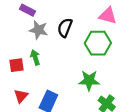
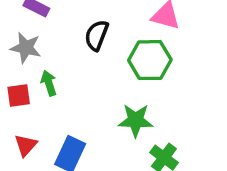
gray star: (38, 30) -> (26, 48), moved

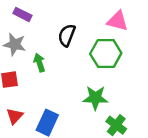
green arrow: (49, 83) -> (39, 63), moved

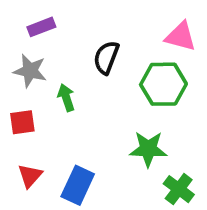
purple rectangle: (22, 14) -> (41, 27), turned -48

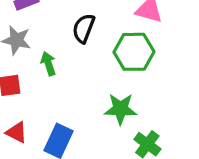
red triangle: (30, 176) -> (16, 132), turned -45

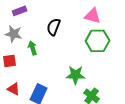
green hexagon: (134, 52) -> (98, 41), moved

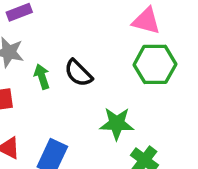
black semicircle: (54, 27) -> (78, 73), moved, turned -66

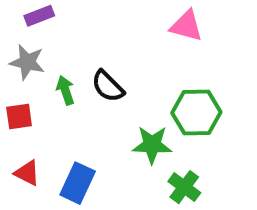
green hexagon: (155, 64) -> (196, 112), moved

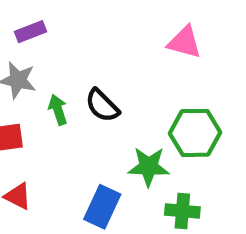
blue rectangle: (78, 183) -> (102, 207), moved
green cross: (184, 187) -> (182, 211), turned -32

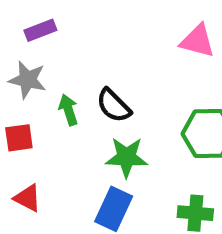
green star: (149, 167) -> (126, 157), moved

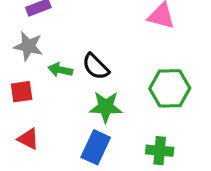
green arrow: (68, 110) -> (60, 70), turned -60

